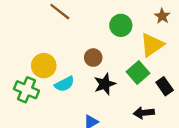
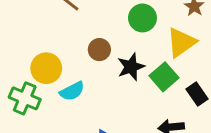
brown circle: (93, 58) -> (99, 50), moved
black star: (105, 84) -> (131, 67), moved

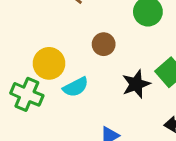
black star: (131, 67) -> (136, 84), moved

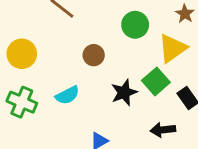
yellow circle: (49, 63) -> (22, 54), moved

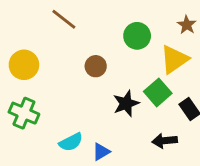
cyan semicircle: (67, 95) -> (71, 142), moved

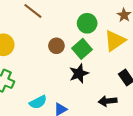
green square: (158, 92) -> (82, 49), moved

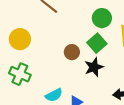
brown circle: (56, 46) -> (72, 52), moved

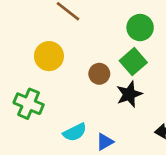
yellow circle: (20, 39) -> (49, 56), moved

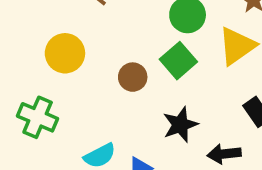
black star: (129, 94) -> (180, 125), moved

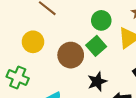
brown circle: (133, 77) -> (71, 55), size x1.6

